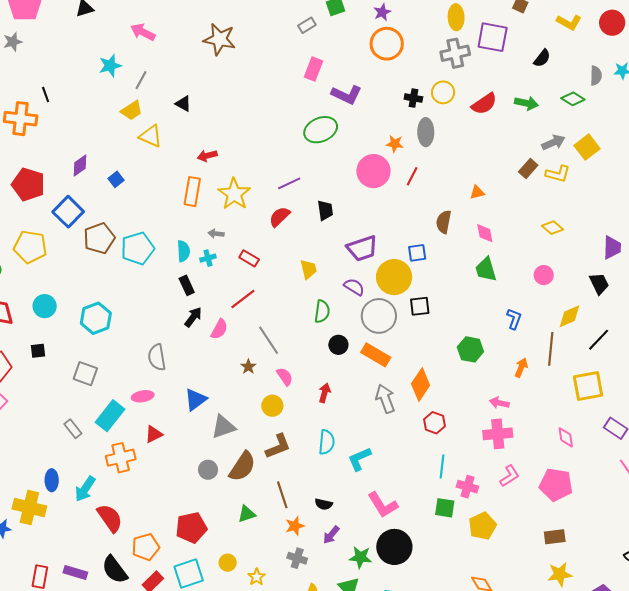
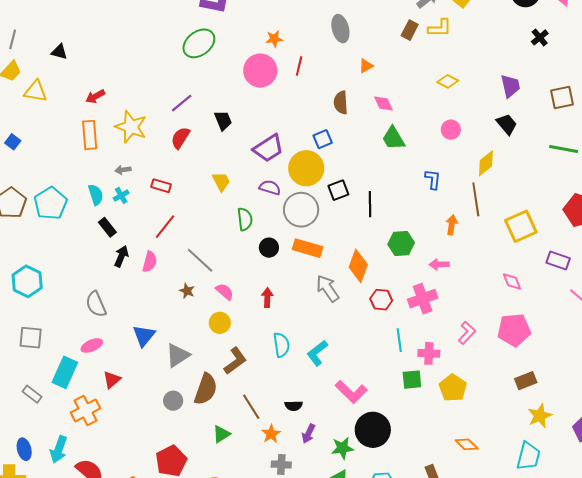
gray ellipse: (426, 132) -> (340, 29), moved
black line: (599, 340) -> (370, 204), moved, turned -30
green hexagon: (470, 349) -> (401, 243), moved
pink cross: (498, 434) -> (423, 299), moved

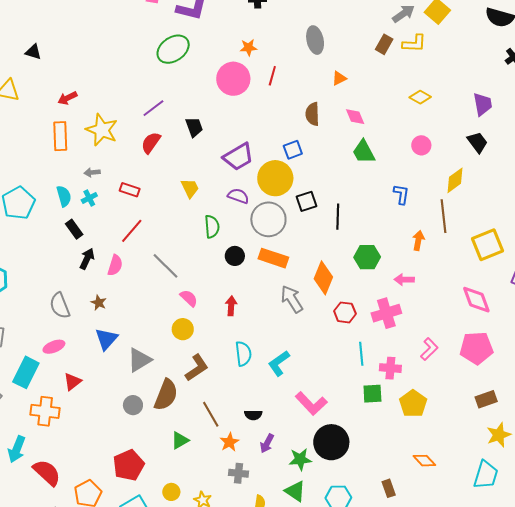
pink diamond: (512, 282) -> (476, 300), size x1.5
brown star: (187, 291) -> (99, 303), moved
orange cross: (86, 410) -> (45, 411), turned 32

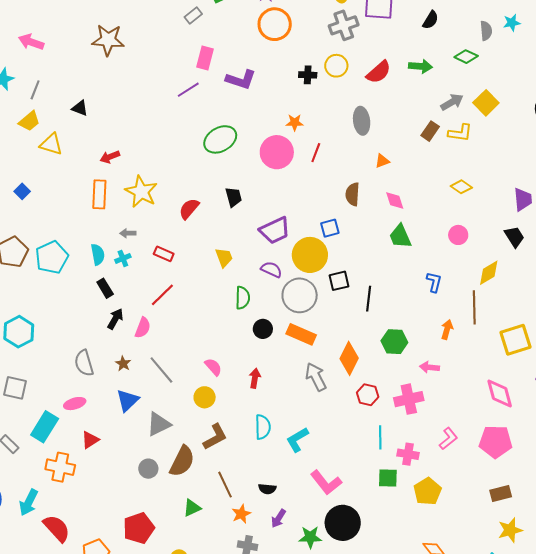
green ellipse: (173, 49) -> (220, 139), moved
purple line: (153, 108) -> (188, 90), moved
gray line: (166, 266) -> (161, 370), moved

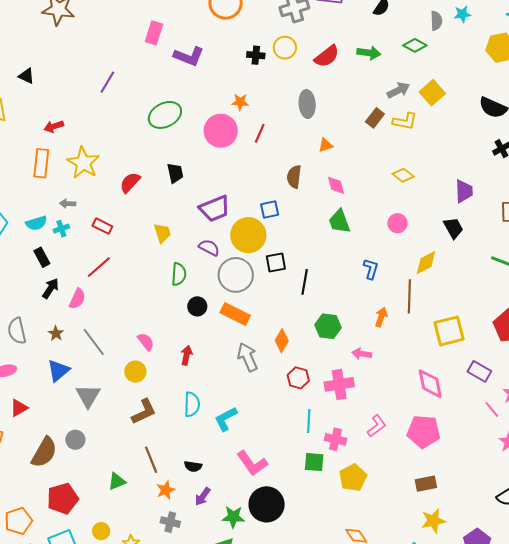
purple line: (188, 90) -> (107, 82), moved, turned -30
cyan semicircle: (98, 254) -> (36, 223), turned 80
orange diamond: (349, 358) -> (282, 341), size x0.7
gray triangle: (159, 424) -> (88, 396), turned -36
brown semicircle: (182, 461) -> (44, 452), moved

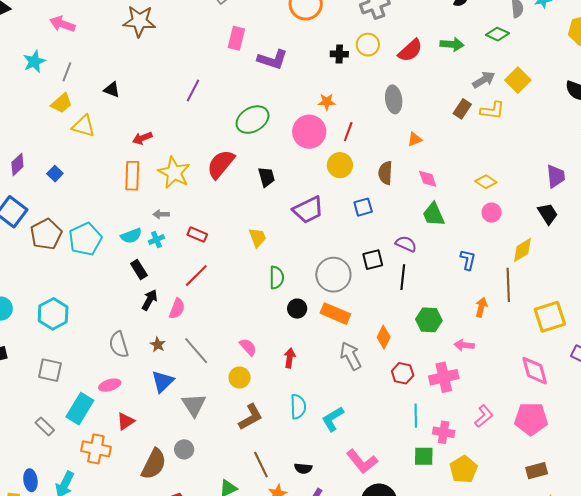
yellow diamond: (403, 175) -> (486, 182), moved
red semicircle: (130, 182) -> (221, 164), moved, size x1.4
yellow circle: (248, 235) -> (340, 165), moved, size x0.7
purple semicircle: (209, 248) -> (406, 244), moved

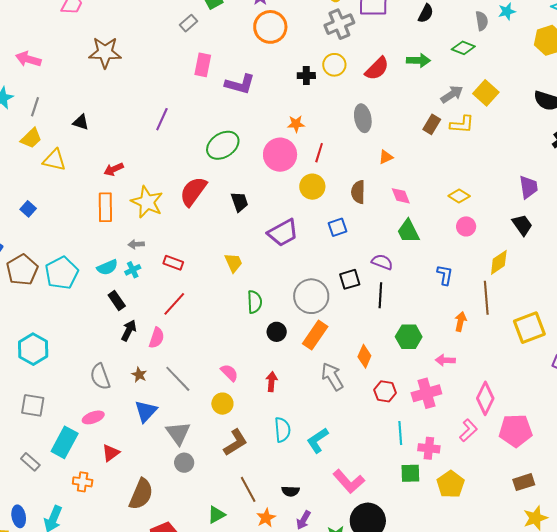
orange rectangle: (335, 314) -> (315, 335), turned -76
pink diamond: (535, 371) -> (485, 398), moved, turned 44
orange cross: (96, 449) -> (83, 482), size x0.7
gray circle: (184, 449) -> (184, 463), moved

